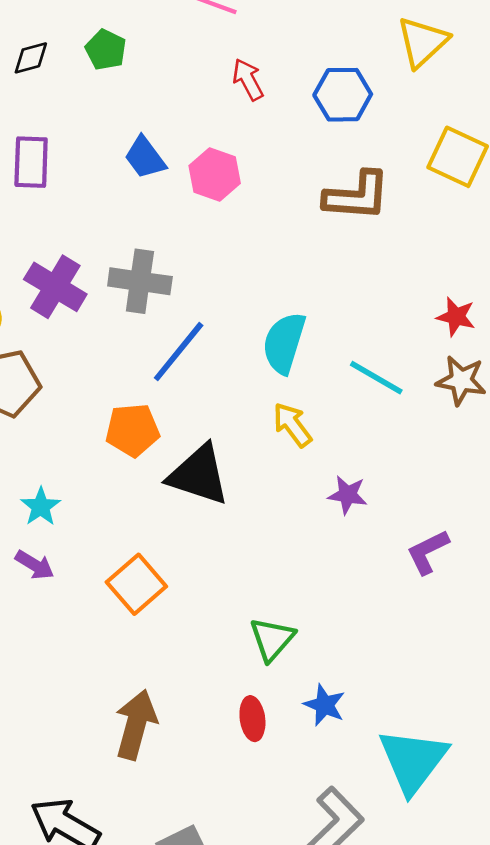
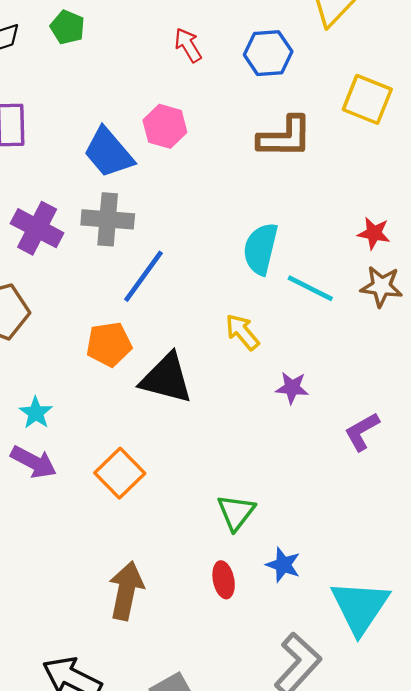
blue trapezoid: (145, 158) -> (109, 153), moved, size x1.4
cyan semicircle: (284, 343) -> (261, 249), moved
purple arrow: (35, 565) -> (34, 462), size x1.4

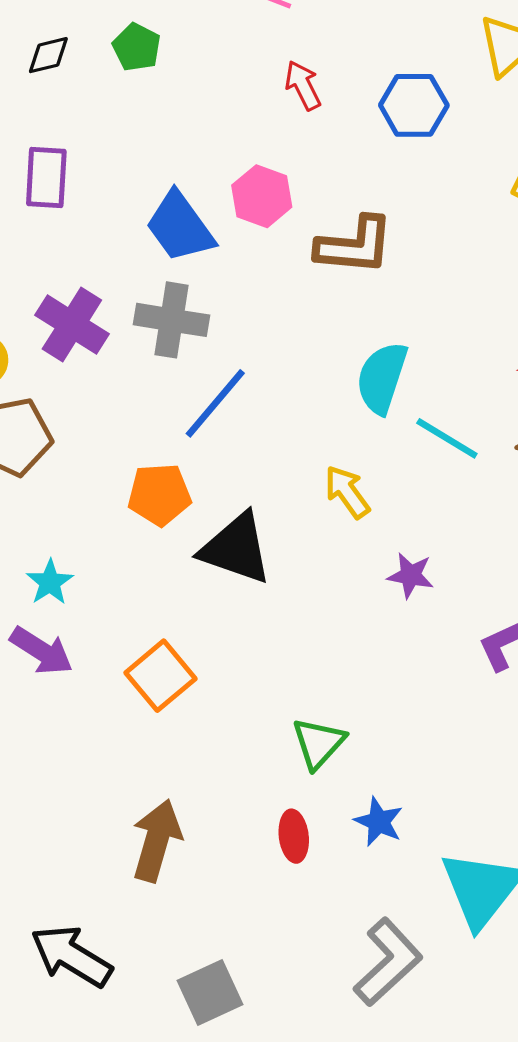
brown L-shape: (285, 137) -> (355, 245), moved

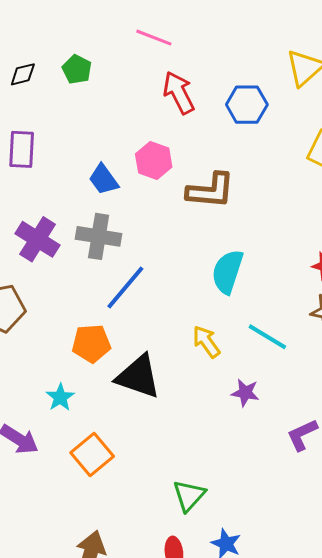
red arrow: (303, 85) -> (179, 93), size x1.4
blue trapezoid: (180, 227) -> (104, 179), size x0.7
cyan line: (447, 438) -> (267, 337), moved
cyan star: (50, 582) -> (60, 397), moved

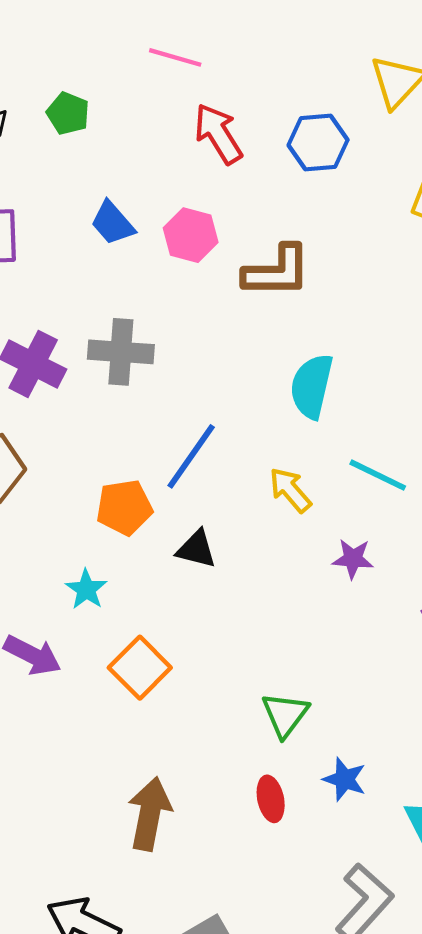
blue trapezoid: (104, 179) -> (113, 223), moved
blue line: (125, 287) -> (191, 456), moved
black triangle: (138, 377) -> (196, 549), size x0.6

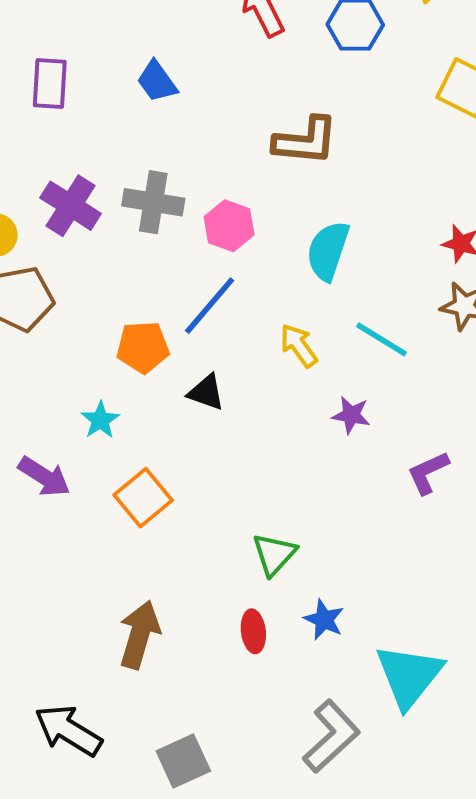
pink hexagon: (191, 235) -> (229, 226), moved

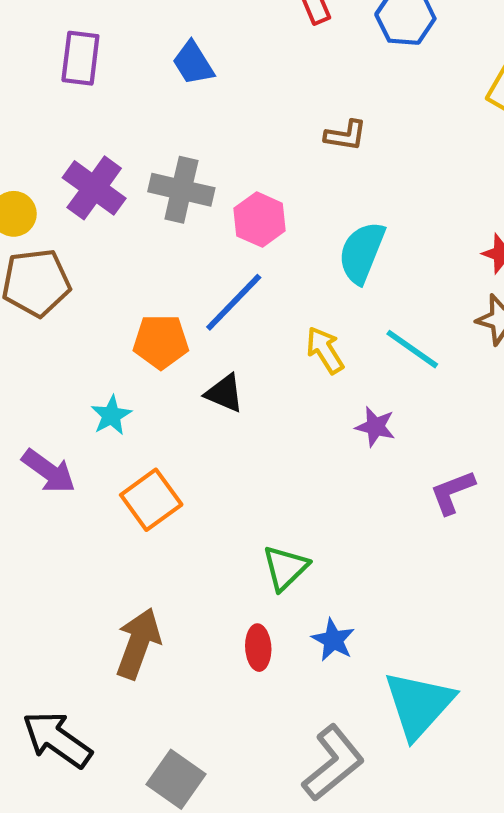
brown L-shape: (306, 141) -> (346, 135), size x0.6
gray square: (183, 761) -> (176, 779), turned -34

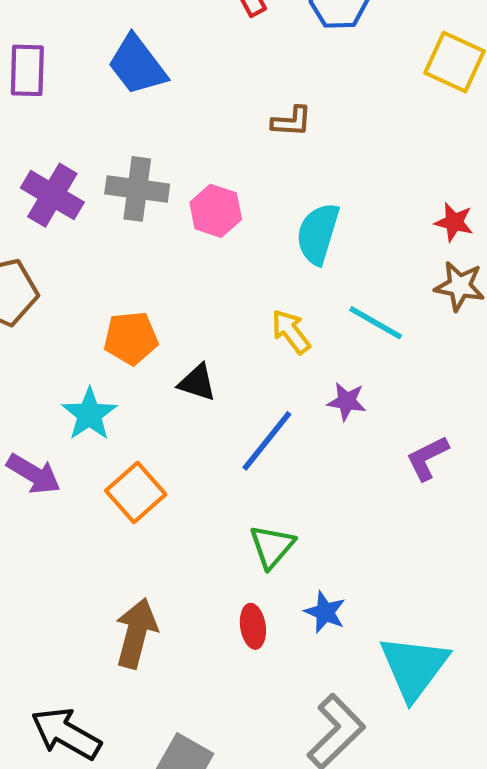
blue trapezoid: (193, 63) -> (137, 65), size x1.4
blue line: (234, 302) -> (267, 441), moved
cyan star: (111, 415) -> (89, 414), size x1.4

